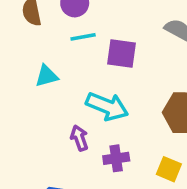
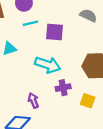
purple arrow: (79, 138) -> (33, 100), moved
purple cross: (116, 158) -> (63, 88), moved

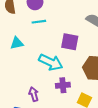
purple square: (54, 32) -> (70, 42), moved

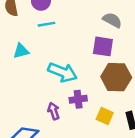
purple square: (70, 42) -> (103, 46), moved
purple arrow: (34, 94) -> (54, 111), moved

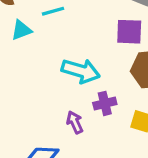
cyan triangle: (21, 51) -> (21, 30), moved

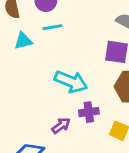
purple arrow: (75, 122) -> (61, 126), turned 72

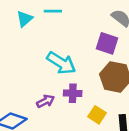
cyan triangle: (23, 41) -> (25, 19), turned -36

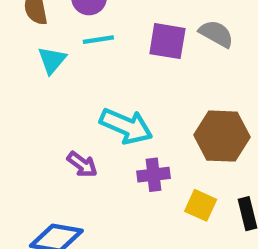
purple square: (107, 43) -> (167, 41), moved
purple arrow: (46, 101) -> (82, 164), moved, turned 72

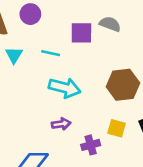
cyan line: (98, 40) -> (51, 53), moved, turned 30
purple arrow: (82, 164) -> (61, 124), moved, turned -36
purple cross: (153, 175) -> (91, 145), moved

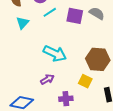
cyan line: (51, 53) -> (50, 12), moved, turned -56
purple arrow: (61, 124) -> (47, 79), turned -32
yellow square: (117, 128) -> (85, 81), moved

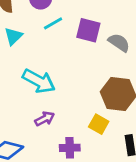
gray semicircle: (97, 13) -> (119, 43), moved
cyan arrow: (55, 53) -> (39, 81), moved

